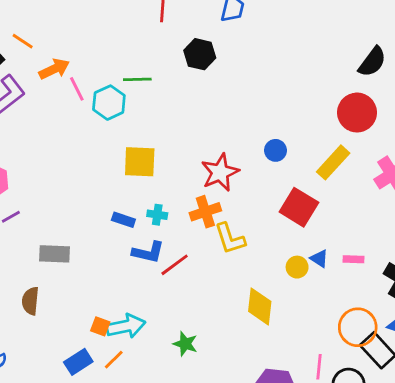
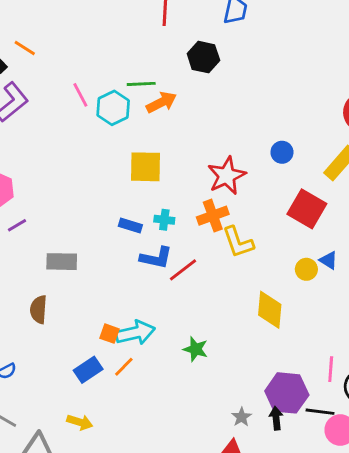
orange arrow: (54, 69) -> (161, 102), moved

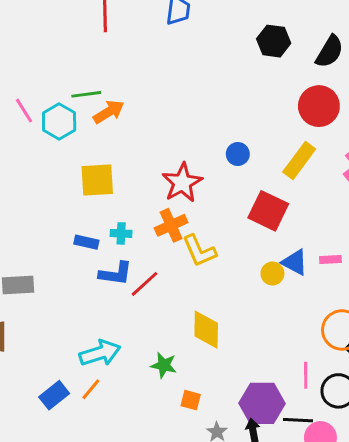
black hexagon: (203, 57) -> (274, 41), moved
blue triangle: (329, 260) -> (295, 262), size x1.4
yellow diamond: (270, 310) -> (206, 330), moved
orange square: (109, 334) -> (191, 400), moved

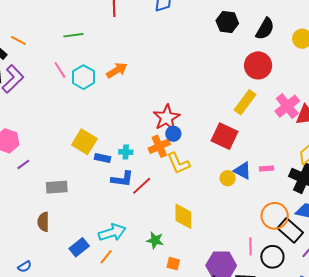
green line: (86, 94) -> (73, 35), moved
blue circle: (238, 154) -> (173, 134), moved
yellow square: (97, 180) -> (84, 142), moved, turned 35
blue rectangle: (54, 395) -> (79, 247), moved

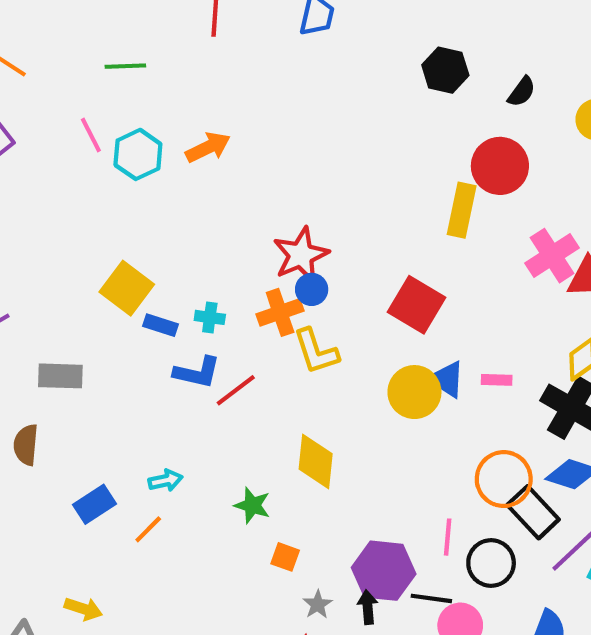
black semicircle: (265, 29) -> (522, 92), size x0.7
yellow rectangle: (245, 102) -> (462, 210), moved, turned -30
yellow circle: (228, 178) -> (414, 392), size x1.6
cyan arrow: (112, 232) -> (165, 480), size x0.6

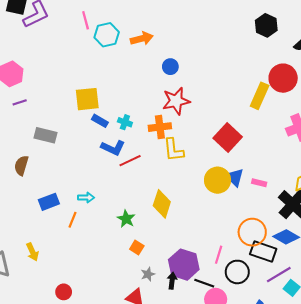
yellow square: (127, 288) -> (87, 99), turned 35
blue circle: (312, 289) -> (170, 67), moved
black rectangle: (533, 512) -> (263, 251), turned -40
orange line: (148, 529) -> (73, 220), turned -35
yellow arrow: (83, 609) -> (32, 252), turned 36

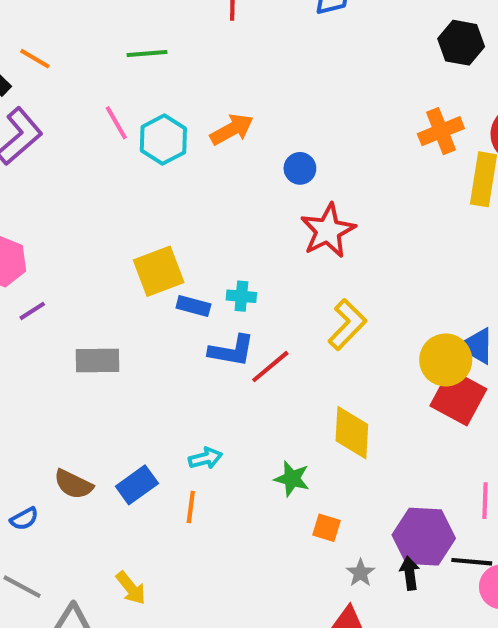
orange cross: (160, 127) -> (441, 131), moved
red square: (228, 137) -> (458, 397), moved
yellow L-shape: (173, 150) -> (347, 325), turned -115
brown semicircle: (21, 165) -> (73, 484), moved, turned -66

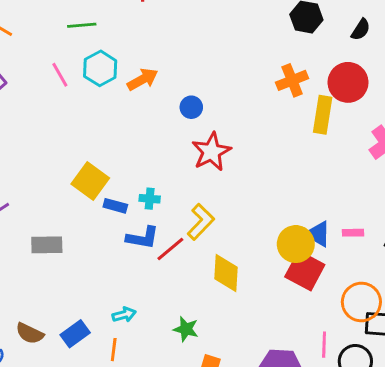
cyan hexagon: (163, 140) -> (100, 68), moved
yellow square: (159, 271) -> (90, 181), turned -33
yellow L-shape: (347, 325) -> (201, 222), moved
yellow diamond: (352, 433) -> (226, 273), moved

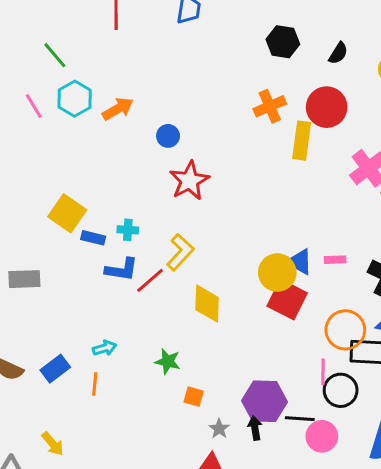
green line: (82, 25) -> (55, 55), turned 56
pink line: (324, 345) -> (323, 372), moved

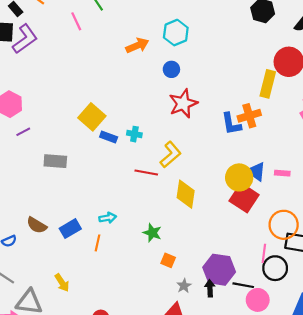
cyan hexagon: (75, 99) -> (176, 33), moved
pink line: (34, 106) -> (76, 21), moved
orange cross: (270, 106) -> (249, 116), moved
blue L-shape: (122, 270) -> (231, 124), moved, turned 65
red line: (150, 280) -> (146, 173), turned 45

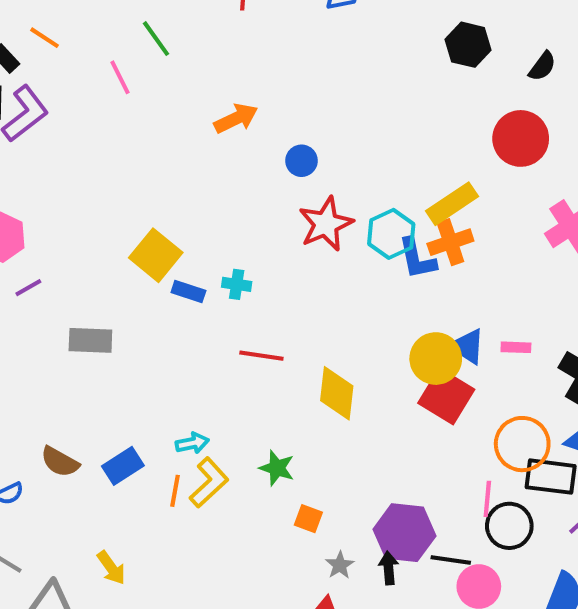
cyan hexagon: (176, 33) -> (391, 234), moved
yellow rectangle: (268, 84) -> (452, 204), moved, turned 44
yellow L-shape: (171, 155) -> (209, 483), moved

